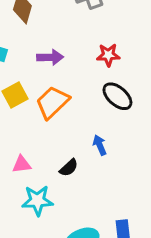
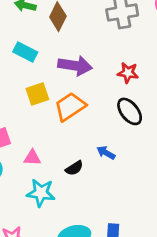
purple arrow: (50, 57) -> (75, 66), size x1.4
blue arrow: (100, 145) -> (106, 153), turned -48

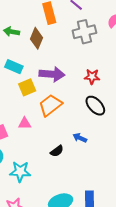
yellow square: (37, 94) -> (27, 87), moved
pink triangle: (32, 158) -> (25, 123), moved
cyan star: (41, 193) -> (20, 172), moved

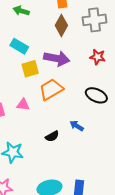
brown diamond: (37, 38) -> (61, 25), moved
red star: (92, 77) -> (98, 57), moved
black ellipse: (95, 106) -> (96, 95), turned -30

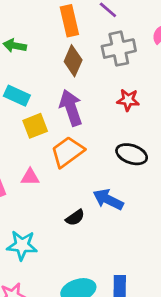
purple arrow: (57, 58) -> (71, 108), turned -115
blue arrow: (77, 126) -> (108, 199), size x1.5

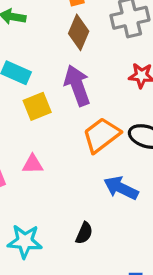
orange trapezoid: (67, 152) -> (101, 135), moved
black semicircle: (75, 218) -> (84, 233), moved, turned -30

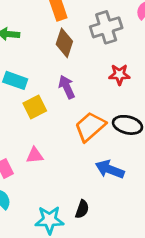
purple arrow: (77, 85) -> (67, 87), size x0.7
cyan star: (25, 241) -> (49, 220), moved

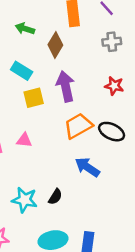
gray cross: (106, 27) -> (112, 42), size x0.7
brown diamond: (64, 43) -> (55, 45), moved
purple arrow: (67, 87) -> (66, 86), size x1.4

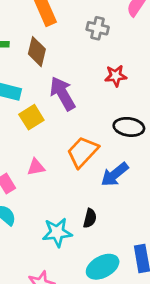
gray cross: (112, 42) -> (98, 28), turned 36
orange trapezoid: (78, 126) -> (83, 152), moved
blue arrow: (87, 167) -> (115, 175), turned -55

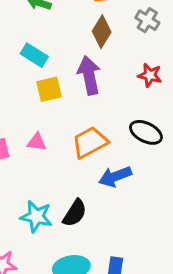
brown diamond: (37, 52) -> (102, 32), moved
black semicircle: (90, 218) -> (75, 213), size x1.4

